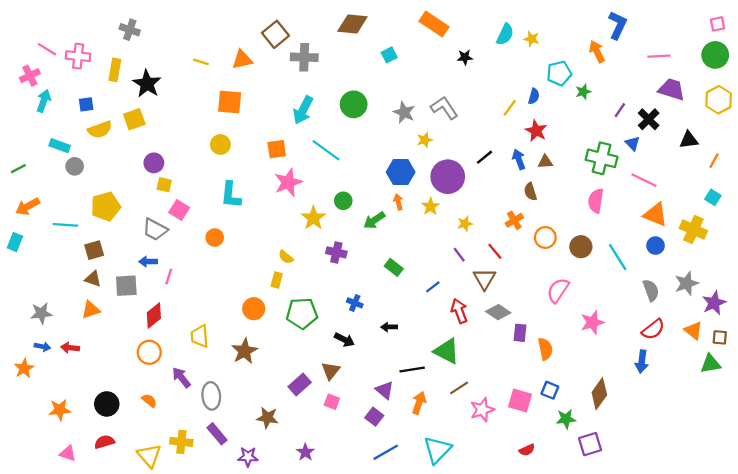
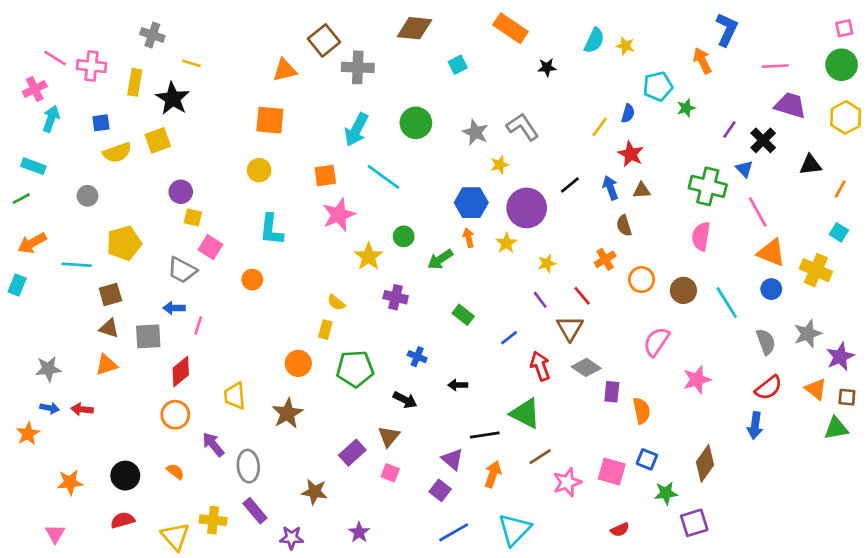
yellow line: (201, 62) -> (192, 63), moved
cyan rectangle: (60, 146) -> (33, 166), moved
pink line: (644, 180) -> (758, 212), turned 35
pink triangle: (68, 453) -> (55, 534), moved, turned 42

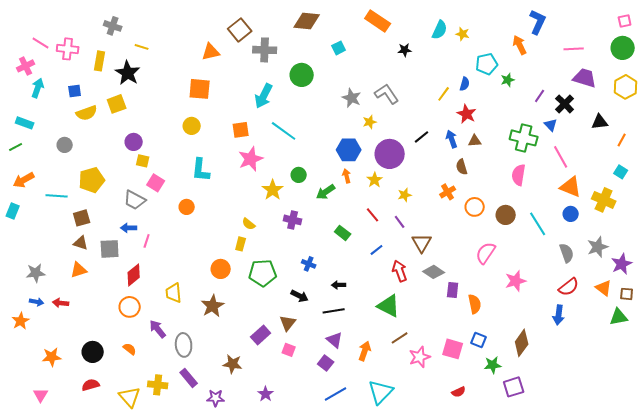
green circle: (416, 123) -> (302, 75), moved
red line: (582, 296) -> (373, 215), moved
black line: (485, 435) -> (334, 311), moved

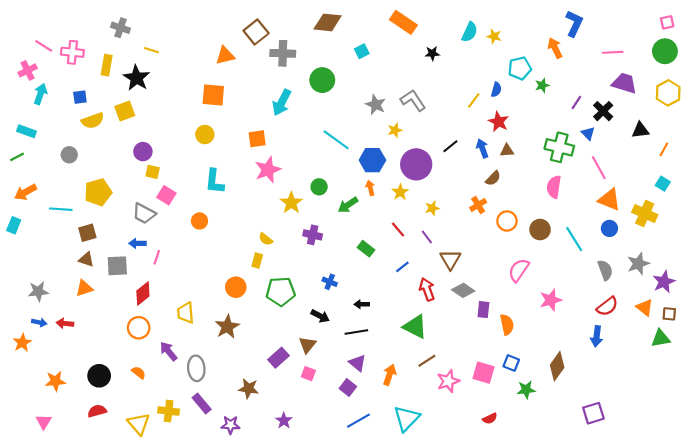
cyan line: (284, 131) -> (336, 140), moved
brown semicircle: (462, 167) -> (493, 178), turned -119
purple square: (514, 387) -> (593, 413), moved

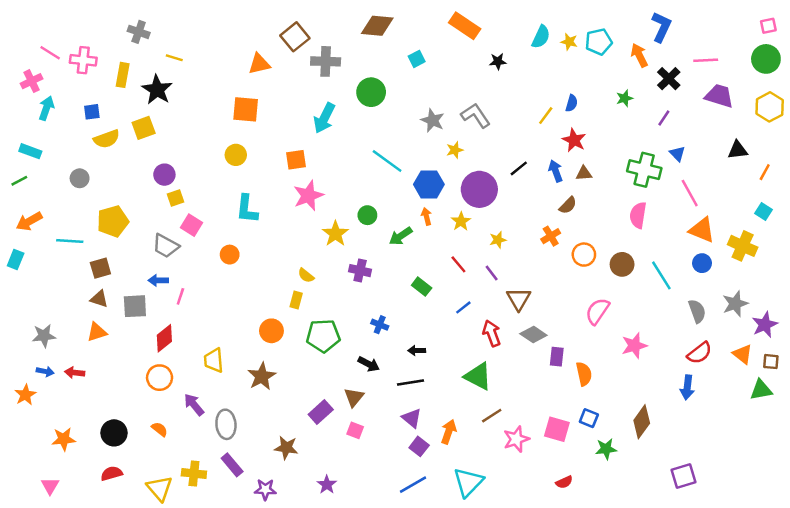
cyan pentagon: (520, 68) -> (599, 42), moved
black cross: (603, 111) -> (669, 79), moved
yellow square: (153, 172) -> (176, 198), turned -32
purple square: (348, 388) -> (419, 446), moved

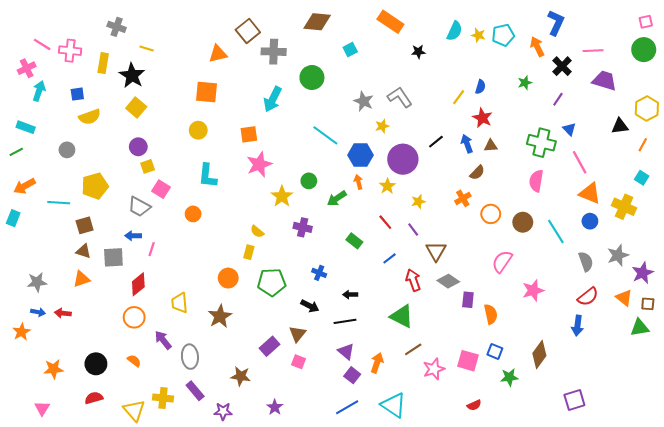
yellow hexagon: (770, 107) -> (647, 109), moved
yellow square: (144, 128) -> (136, 107), moved, turned -30
cyan triangle: (468, 482) -> (394, 405), turned -40

